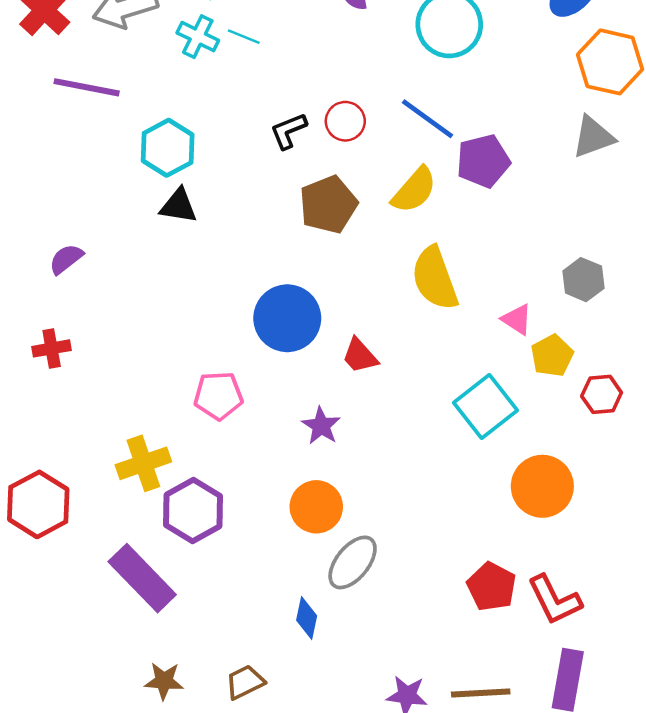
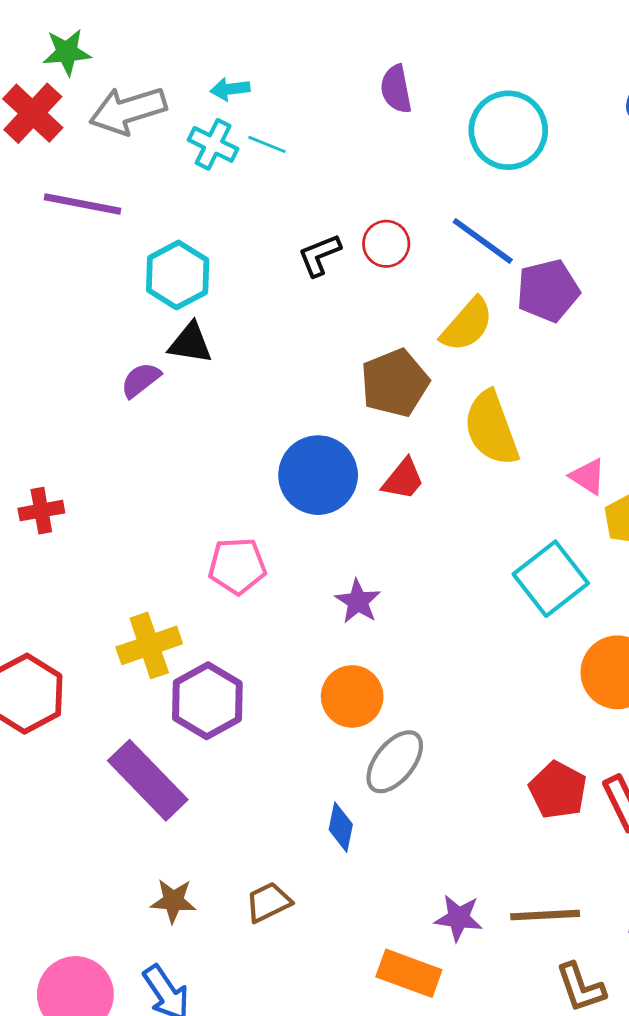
brown pentagon: (328, 205) -> (395, 383), moved
purple semicircle: (66, 259) -> (141, 380), moved
red trapezoid: (360, 356) -> (403, 479), moved, turned -99

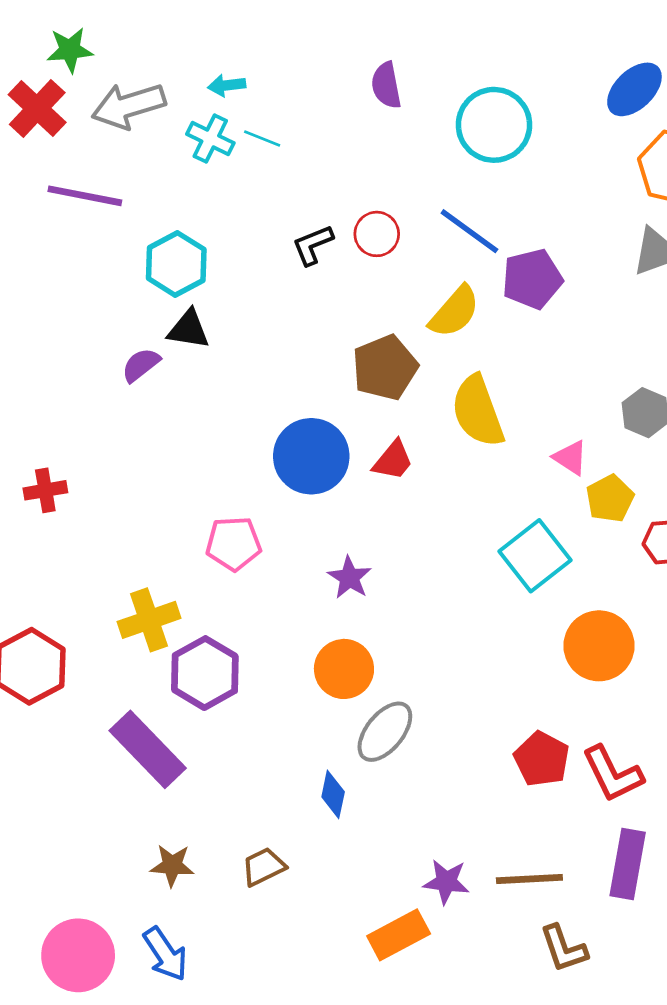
orange rectangle: (409, 973) -> (399, 935), turned -48

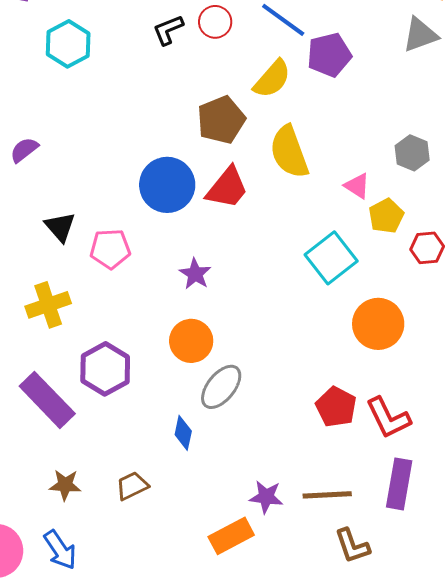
black triangle: (189, 329) -> (60, 227), moved, turned 40
purple semicircle: (141, 365) -> (24, 150), moved
red trapezoid: (393, 460) -> (227, 188), size x1.4
purple hexagon: (205, 673) -> (105, 369), moved

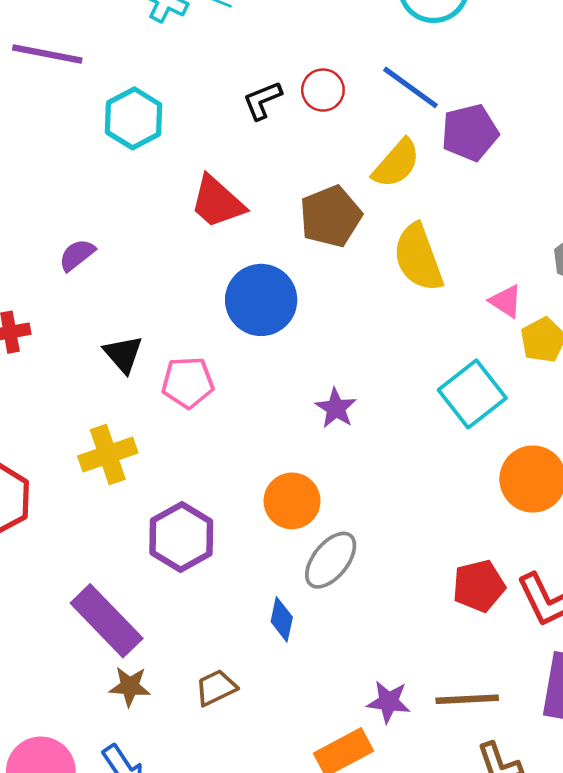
red trapezoid: (227, 188) -> (217, 202), moved, turned 93
purple star: (195, 274) -> (336, 408), moved
purple rectangle: (47, 400) -> (107, 621), moved
red pentagon: (336, 407) -> (479, 586), turned 30

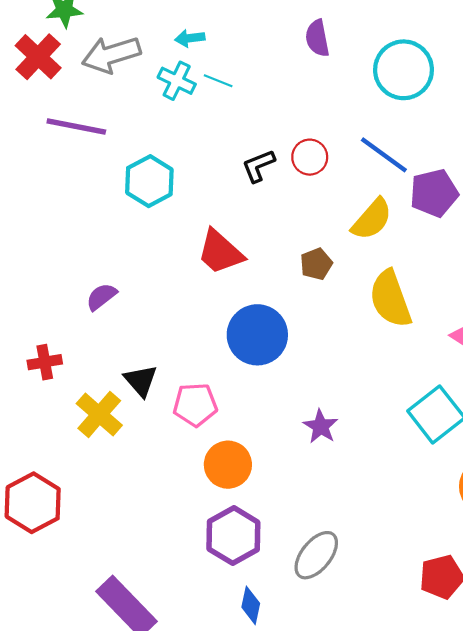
brown pentagon: (331, 216) -> (316, 264), size x0.6
yellow cross: (108, 455) -> (99, 414), moved, turned -30
orange circle: (292, 501) -> (228, 465), moved
purple hexagon: (181, 537) -> (233, 536), moved
blue diamond: (282, 619) -> (251, 605), moved

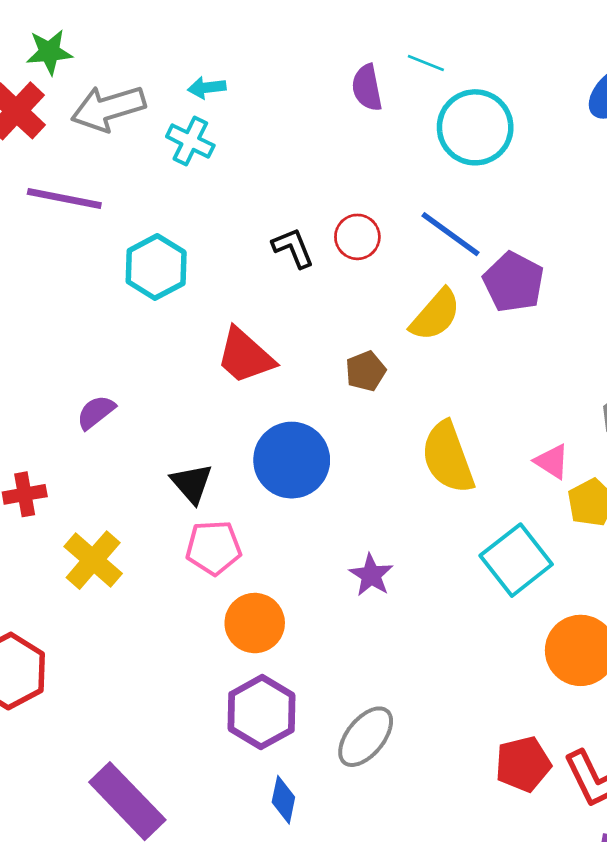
cyan line: (218, 81) -> (426, 63), moved
black L-shape: (258, 166) -> (293, 248), turned 90
purple pentagon: (434, 193) -> (513, 282), turned -30
yellow semicircle: (390, 299) -> (448, 457), moved
black triangle: (141, 381) -> (192, 483), moved

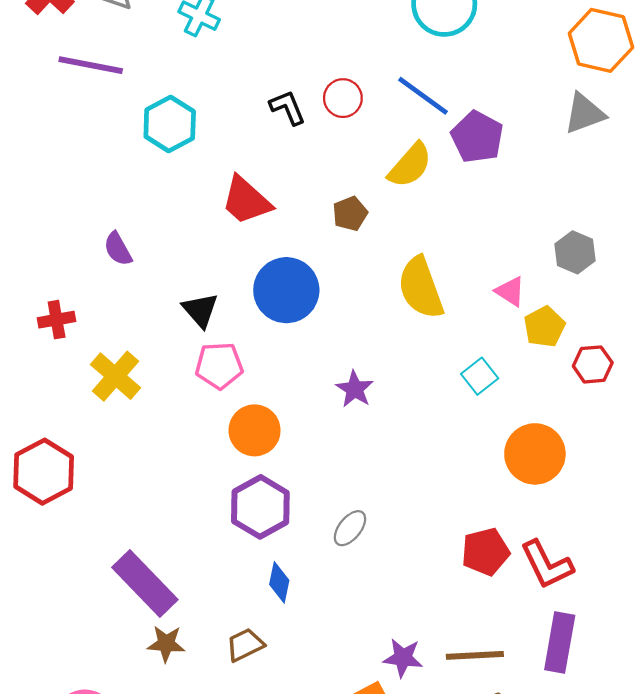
purple semicircle: (96, 412) -> (118, 249), turned -81
cyan square: (516, 560) -> (480, 376), size x0.6
gray ellipse: (366, 737) -> (350, 528), size x0.7

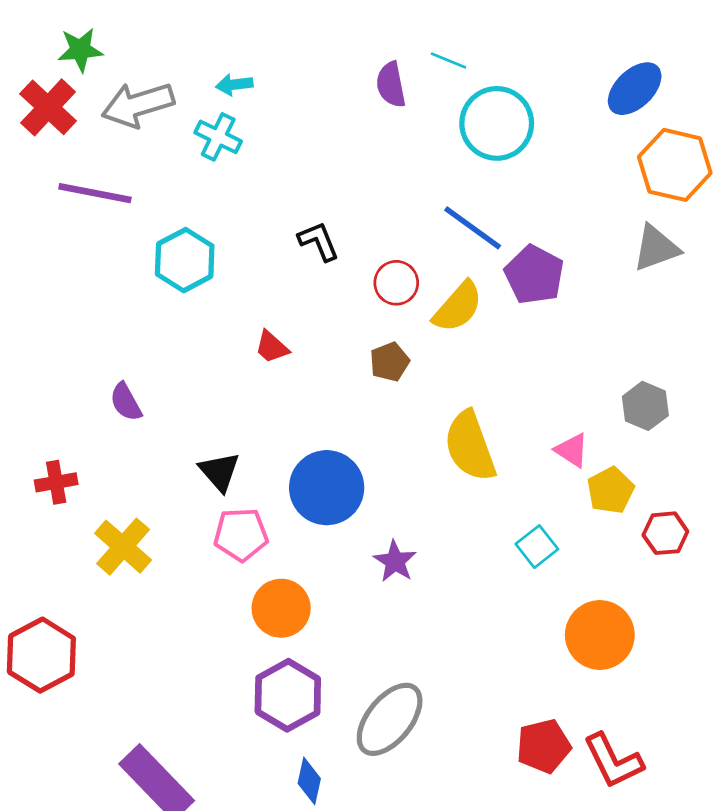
red circle: (343, 98) -> (396, 283), moved
red trapezoid: (246, 201) -> (272, 347), size x0.6
blue circle: (286, 290) -> (327, 488), moved
gray ellipse: (350, 528) -> (390, 719), size x1.8

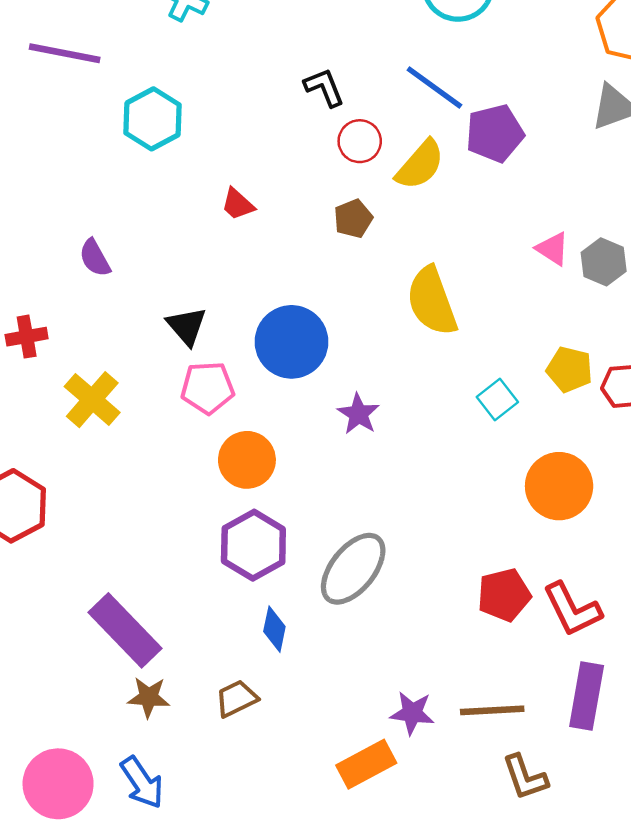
black L-shape: (319, 241) -> (324, 87), moved
purple pentagon: (534, 275) -> (495, 133), turned 30
pink triangle: (572, 450) -> (553, 249), moved
yellow pentagon: (611, 490) -> (570, 369), moved, turned -30

